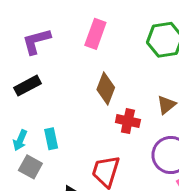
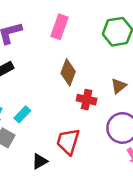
cyan rectangle: (51, 139) -> (22, 114), turned 56

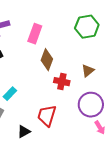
pink rectangle: (59, 27) -> (35, 34), moved

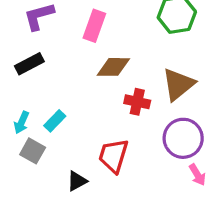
brown diamond: (47, 60) -> (113, 67), turned 70
brown triangle: (88, 71) -> (178, 84), size x1.6

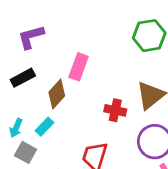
pink rectangle: (94, 26) -> (79, 67), moved
brown diamond: (113, 67) -> (57, 94), moved, turned -48

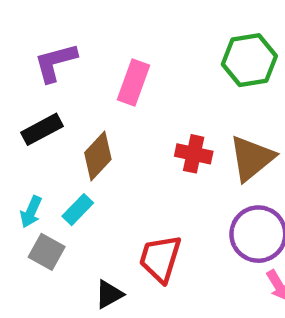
pink rectangle: (79, 67) -> (133, 82), moved
red cross: (115, 110) -> (194, 154), moved

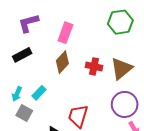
brown diamond: (98, 156) -> (62, 62), moved

